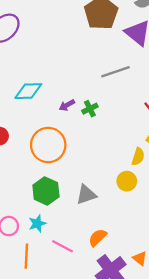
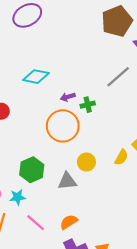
gray line: (115, 72) -> (118, 77), turned -35
orange circle: (48, 145) -> (63, 126), moved
yellow circle: (127, 181) -> (86, 162), moved

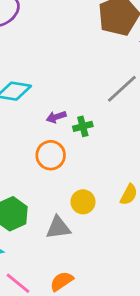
orange circle: (63, 126) -> (51, 155), size x0.7

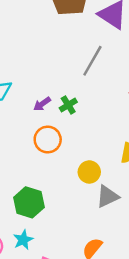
gray triangle: (58, 228) -> (107, 196), moved

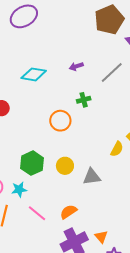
purple arrow: (42, 104) -> (76, 66), moved
yellow circle: (89, 172) -> (65, 166), moved

